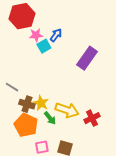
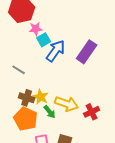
blue arrow: (56, 35) -> (56, 51), moved, size x1.6
gray line: (12, 87) -> (19, 70), moved

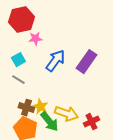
cyan square: (44, 40) -> (18, 60), moved
green arrow: (50, 112) -> (49, 122), size x1.5

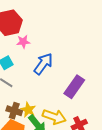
purple rectangle: (86, 62) -> (74, 87), moved

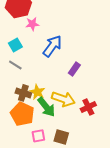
purple rectangle: (74, 87) -> (74, 69), moved, size x0.6

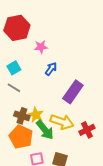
pink star: (32, 24) -> (41, 47), moved
blue arrow: (52, 46) -> (51, 69), size x0.6
purple rectangle: (74, 69) -> (73, 92), size x1.6

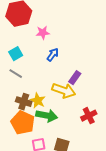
purple rectangle: (73, 92) -> (75, 78), size x0.6
yellow arrow: (62, 122) -> (64, 91), moved
green arrow: (45, 130) -> (47, 116), turned -40

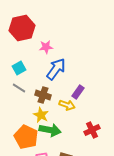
blue arrow: (53, 55) -> (56, 69), size x1.6
yellow arrow: (64, 91) -> (67, 105), size x0.7
brown cross: (24, 102) -> (43, 95), moved

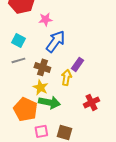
cyan square: (19, 68) -> (18, 40), turned -32
gray line: (19, 88) -> (18, 60), turned -48
yellow arrow: (67, 105) -> (66, 77), turned -98

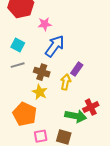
green arrow: (49, 102) -> (76, 116), moved

